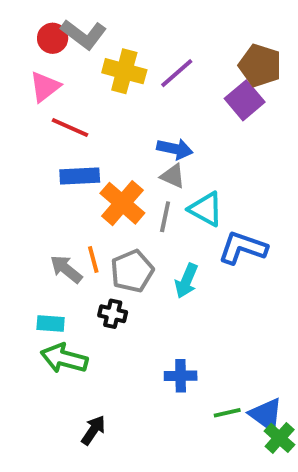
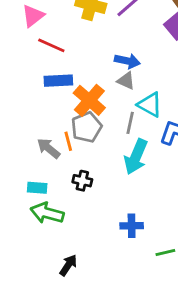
gray line: (165, 217) -> (130, 123), moved
gray pentagon: (132, 271) -> (87, 127), moved
cyan arrow: (186, 281) -> (136, 157), size x1.4

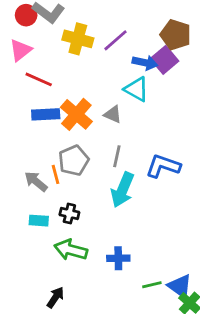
blue arrow: (127, 61) -> (145, 63), moved
orange cross: (89, 100) -> (76, 114), moved
cyan triangle: (150, 105) -> (136, 89), moved
cyan rectangle: (37, 188) -> (39, 221), moved
green arrow: (47, 213) -> (71, 250), moved

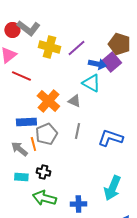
blue rectangle: (46, 114) -> (26, 122), moved
cyan arrow: (123, 190) -> (112, 188), moved

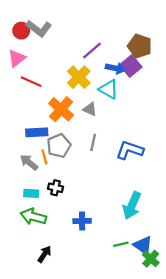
yellow cross: (49, 47) -> (79, 77), moved, turned 30
green arrow: (44, 198) -> (33, 217), moved
blue cross: (78, 204) -> (82, 221), moved

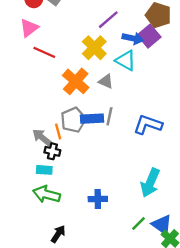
blue rectangle: (37, 132) -> (92, 119), moved
black cross: (56, 188) -> (52, 151), moved
green line: (121, 244) -> (139, 223), turned -32

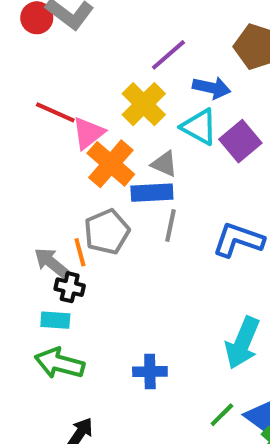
pink triangle: (29, 28) -> (88, 133), moved
purple square: (149, 36) -> (240, 141), moved
blue rectangle: (92, 119) -> (152, 193), moved

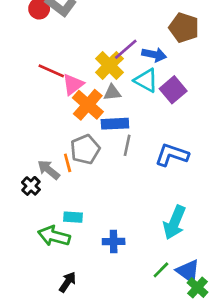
purple line: (168, 55) -> (126, 49), moved
gray triangle: (164, 164) -> (112, 93), moved, turned -30
black cross: (70, 287) -> (31, 186), moved, turned 30
cyan rectangle: (55, 320) -> (73, 217), moved

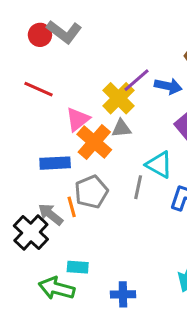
red line: (51, 71) -> (38, 89), moved
cyan triangle: (146, 80) -> (159, 165), moved
blue rectangle: (115, 124) -> (55, 163), moved
black cross: (31, 186) -> (31, 233), size x1.6

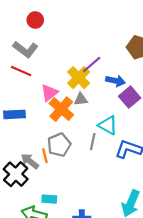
gray L-shape: (64, 32) -> (25, 49), moved
red circle: (40, 35) -> (35, 20), moved
blue arrow: (168, 86) -> (116, 81), moved
blue rectangle: (55, 163) -> (15, 114), moved

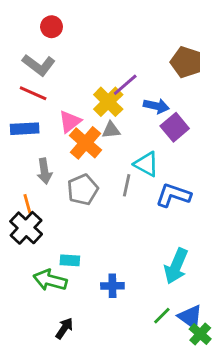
blue rectangle: (15, 114) -> (25, 129), moved
orange line: (45, 156) -> (27, 204), moved
gray arrow: (30, 161) -> (44, 171), moved, turned -138

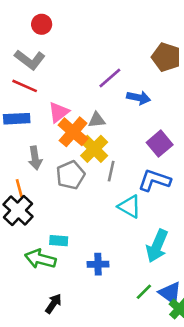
yellow cross: (108, 102) -> (94, 149), moved
purple square: (175, 127) -> (160, 144), moved
cyan triangle: (146, 164) -> (129, 207), moved

